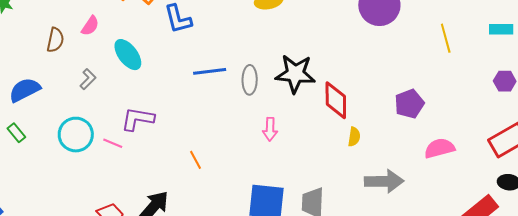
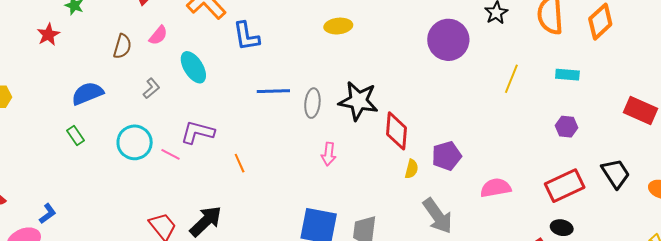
yellow line: (446, 38) -> (511, 79), turned 32
purple pentagon: (409, 104) -> (447, 156), moved
orange line: (196, 160) -> (240, 163), moved
gray arrow: (384, 181) -> (438, 216), turned 51

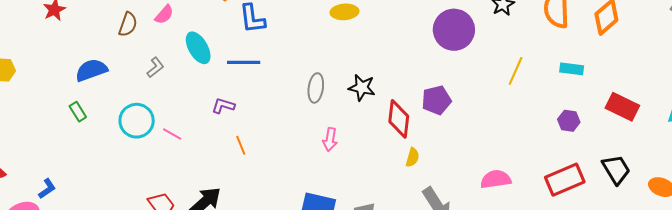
blue line: (273, 91) -> (244, 62), moved
black star: (358, 101) -> (362, 88), size x0.7
red rectangle: (640, 110) -> (622, 107), moved
purple L-shape: (198, 132) -> (223, 106), moved, size x0.7
purple pentagon: (447, 156) -> (436, 100), moved

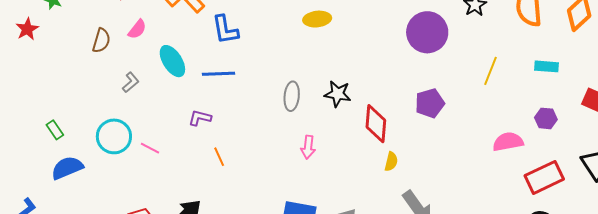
blue semicircle: (91, 70) -> (67, 168), moved
purple pentagon: (436, 100) -> (430, 103), moved
pink semicircle: (496, 179) -> (508, 142), moved

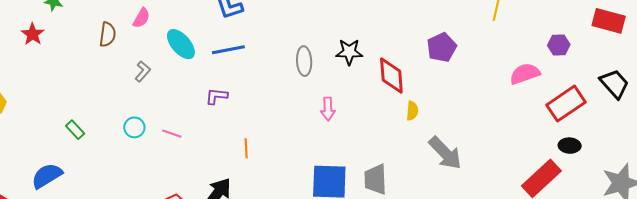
cyan circle: (114, 136) -> (134, 127), size x0.6
orange line: (219, 157) -> (246, 148), moved, turned 30
blue semicircle: (67, 168) -> (47, 176), moved

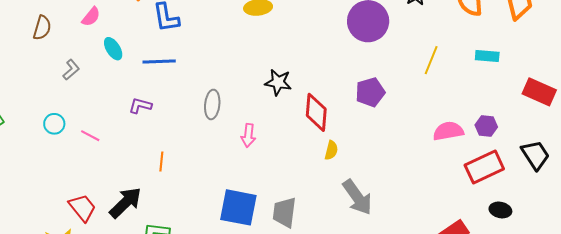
pink semicircle: (141, 18) -> (91, 17), moved
cyan ellipse: (181, 44) -> (113, 49), size x0.7
purple hexagon: (559, 45) -> (486, 126), moved
gray ellipse: (304, 61) -> (212, 104), moved
black ellipse: (570, 146) -> (500, 210), moved

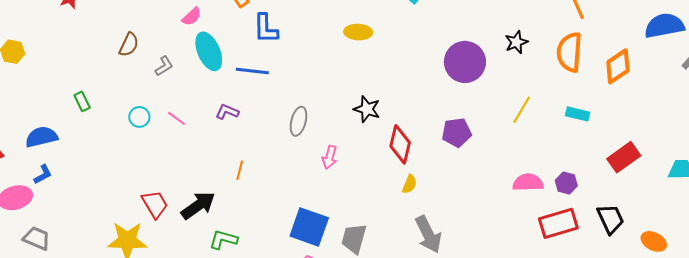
brown semicircle: (42, 28) -> (129, 45), moved
cyan ellipse: (113, 49) -> (209, 51), size x1.6
red rectangle: (539, 92) -> (624, 157), turned -68
pink line: (90, 136) -> (177, 118), moved

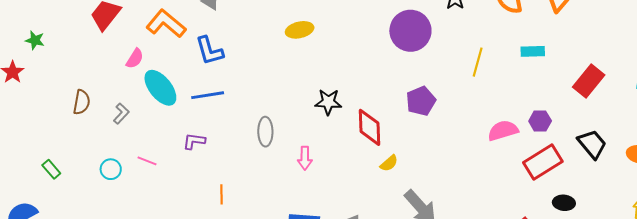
yellow semicircle: (409, 184) -> (389, 163), turned 42

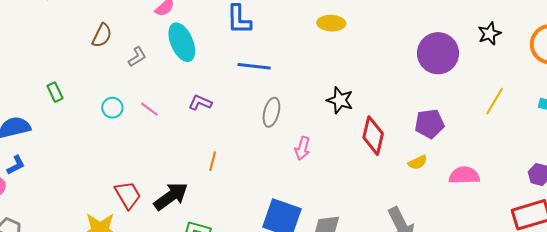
blue line: (208, 95) -> (254, 66), moved
pink semicircle: (503, 131) -> (464, 175), moved
yellow semicircle: (389, 163) -> (418, 162), moved

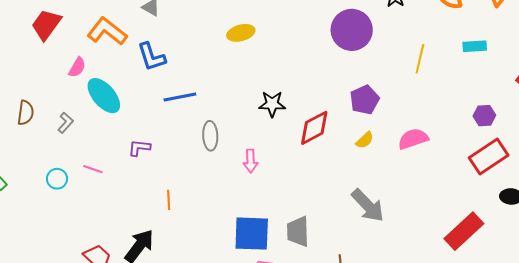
red diamond: (373, 136) -> (314, 128), turned 66

